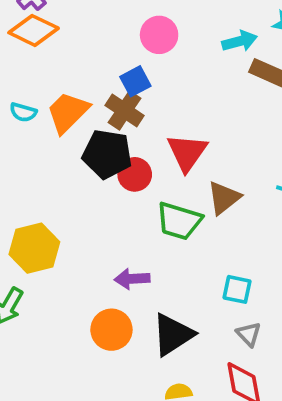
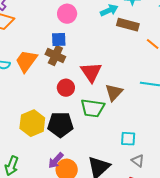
blue square: (135, 81) -> (59, 40), turned 35
black pentagon: (107, 154) -> (60, 125), moved
yellow hexagon: (34, 248) -> (32, 123), moved
purple arrow: (132, 279) -> (56, 161), moved, turned -36

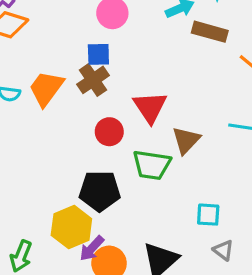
brown cross: (55, 55) -> (93, 80), turned 30
yellow hexagon: (32, 123) -> (71, 227), moved

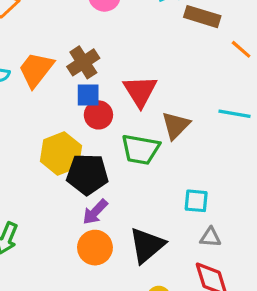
blue square: (98, 54) -> (88, 95), moved
yellow hexagon: (71, 227) -> (61, 154), moved
purple arrow: (92, 248) -> (95, 212), moved
gray triangle: (223, 250) -> (210, 237), turned -35

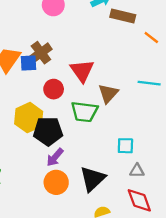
blue square: (88, 95) -> (28, 63), moved

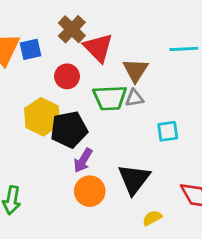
brown cross: (41, 53) -> (72, 29), moved
gray triangle: (137, 171) -> (134, 98), moved

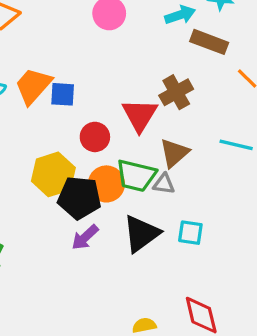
brown cross: (72, 29) -> (176, 92), moved
black triangle: (134, 179) -> (141, 234), moved
orange circle: (90, 191) -> (106, 184), moved

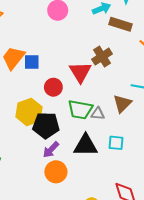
brown triangle: (174, 153) -> (122, 104), moved
orange circle: (106, 184) -> (56, 172), moved
black triangle: (141, 234) -> (86, 145), turned 40

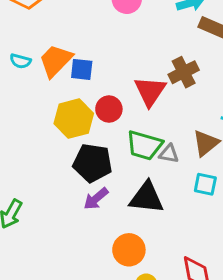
yellow hexagon: (29, 112) -> (74, 119), moved
cyan square: (116, 143) -> (205, 184), moved
orange circle: (56, 172) -> (129, 250), moved

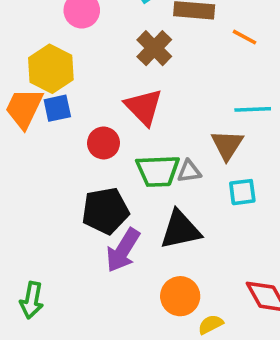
brown cross: (184, 72) -> (154, 48), moved
yellow hexagon: (74, 119) -> (51, 69), moved
purple arrow: (96, 199) -> (123, 250), size x1.4

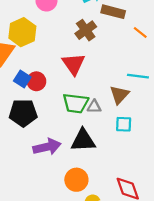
blue square: (57, 108) -> (22, 79), moved, turned 35
red circle: (103, 143) -> (36, 81), moved
black pentagon: (105, 211) -> (23, 113), moved
purple arrow: (123, 250) -> (47, 147), turned -144

